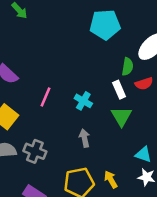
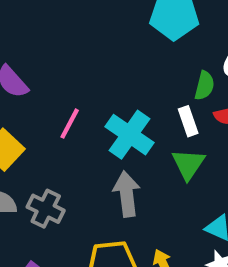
cyan cross: (83, 101) -> (130, 135), size x1.6
gray arrow: (85, 138) -> (127, 194), size x1.5

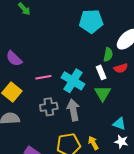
pink line: (70, 124) -> (43, 77), turned 56
gray cross: (46, 209) -> (49, 107), moved, turned -30

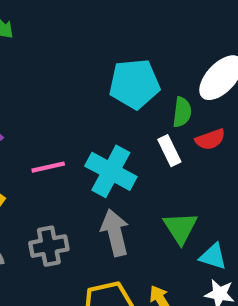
cyan pentagon: (91, 21) -> (134, 84), moved
green triangle: (103, 93) -> (180, 228), moved
gray cross: (49, 107) -> (49, 246), moved

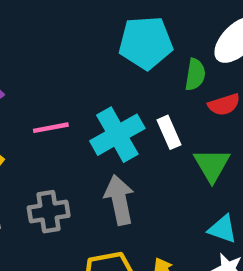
white rectangle: (169, 151) -> (169, 132), moved
cyan cross: (111, 171) -> (117, 135), turned 30
green triangle: (180, 228) -> (212, 165), moved

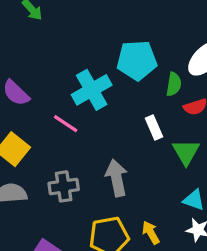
pink line: (51, 128) -> (66, 124), turned 44
cyan cross: (117, 135) -> (92, 90), moved

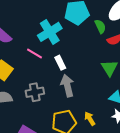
green semicircle: (174, 84) -> (100, 26), turned -32
white rectangle: (154, 127) -> (60, 63), moved

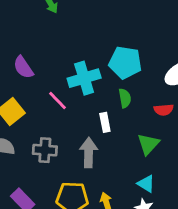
green semicircle: (100, 26) -> (125, 98), moved
white rectangle: (60, 63) -> (105, 122), moved

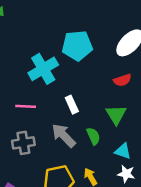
green semicircle: (125, 98) -> (93, 136), moved
pink line: (57, 100) -> (26, 106), moved, turned -30
gray arrow: (89, 153) -> (64, 136), turned -32

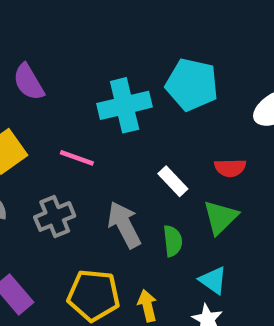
red semicircle: (122, 80) -> (230, 168), moved
white rectangle: (72, 105) -> (173, 181), moved, turned -36
gray cross: (23, 143) -> (55, 216), turned -30

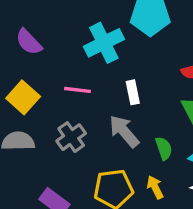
white rectangle: (173, 181) -> (133, 92), moved, turned 45
green semicircle: (173, 241) -> (164, 148), moved

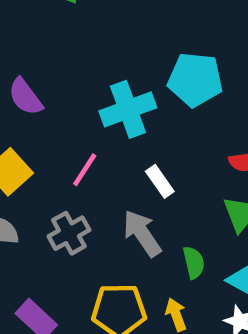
pink line: (78, 90) -> (85, 170), turned -70
white rectangle: (133, 92) -> (160, 181), turned -30

